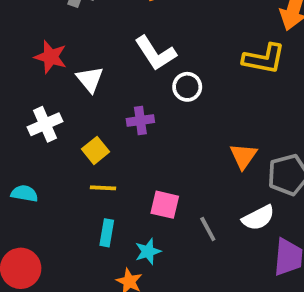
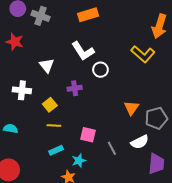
red star: (51, 57) -> (15, 42), moved
yellow L-shape: (264, 59) -> (143, 54), turned 30
white cross: (45, 124) -> (22, 90), turned 30
cyan rectangle: (107, 233) -> (56, 150), turned 56

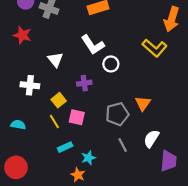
gray pentagon: (156, 118) -> (117, 114), moved
yellow line: (54, 125) -> (54, 122), moved, turned 56
pink square: (88, 135) -> (77, 117), moved
white semicircle: (140, 142) -> (151, 139), turned 150

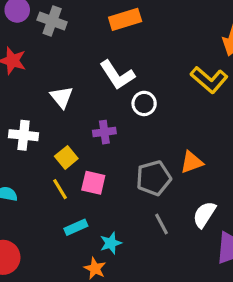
orange triangle: (143, 103) -> (192, 162), turned 35

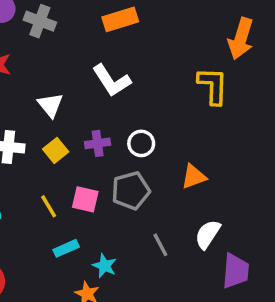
yellow L-shape: (209, 80) -> (213, 86), turned -129
white circle: (144, 103) -> (141, 143), moved
yellow square: (66, 157) -> (56, 150), moved
gray pentagon: (154, 178) -> (131, 191), moved
cyan star: (111, 243) -> (105, 266), turned -30

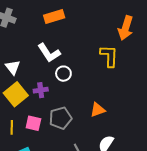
white circle: (141, 143) -> (63, 74), moved
yellow square: (56, 150) -> (16, 94), size x1.6
yellow line: (49, 206) -> (12, 127), turned 32

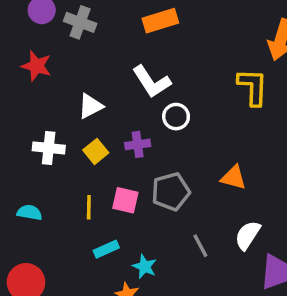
white triangle: (13, 67) -> (91, 106), turned 42
yellow square: (16, 94) -> (96, 151), size x0.6
orange triangle: (98, 110) -> (234, 178), turned 35

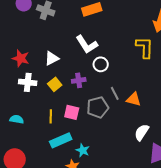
red star: (36, 66) -> (21, 58), moved
gray line: (200, 246) -> (115, 93), moved
cyan rectangle: (106, 249) -> (61, 140), size x1.5

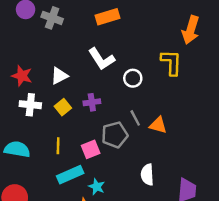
white circle: (101, 64) -> (133, 78), moved
pink square: (72, 112) -> (91, 149), moved, turned -35
cyan semicircle: (17, 119) -> (17, 149), size x1.5
white semicircle: (142, 132) -> (147, 175), moved, turned -36

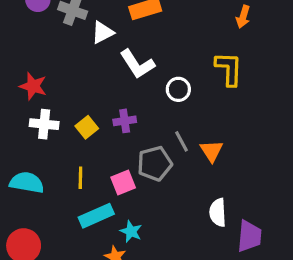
orange arrow: (191, 30) -> (243, 17), moved, size x0.6
white triangle: (59, 76) -> (103, 32), moved
orange triangle: (158, 125) -> (212, 151), turned 42
white semicircle: (147, 175) -> (218, 213), moved

